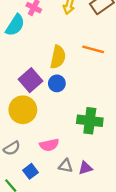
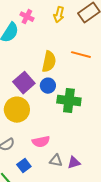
green cross: (90, 121) -> (69, 101), moved

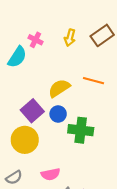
yellow semicircle: (49, 62) -> (59, 88), turned -135

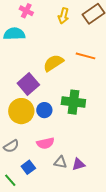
pink cross: (35, 40) -> (26, 11), moved
cyan semicircle: (17, 57) -> (14, 34), turned -125
blue circle: (58, 114) -> (44, 110), moved

